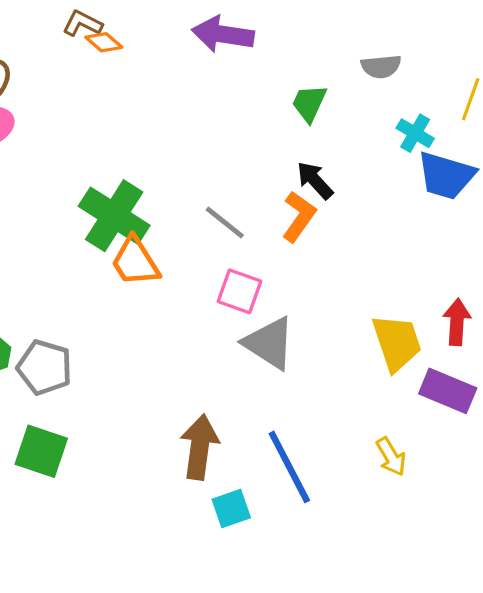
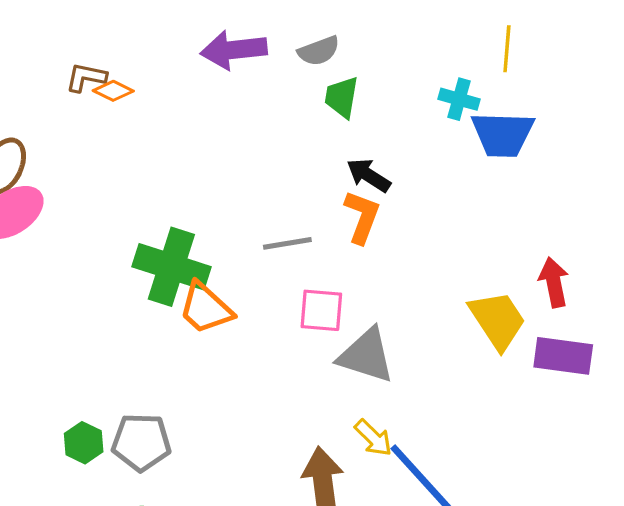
gray semicircle: (381, 66) -> (319, 51), moved
gray line: (225, 222) -> (287, 243), turned -33
yellow arrow: (391, 457) -> (373, 438), moved

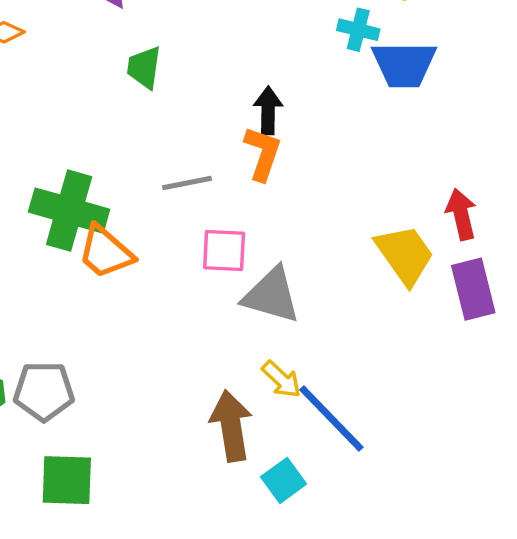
green trapezoid: (342, 97) -> (144, 68), moved
black arrow: (369, 175) -> (268, 111), turned 60
purple rectangle: (563, 356) -> (473, 289), turned 70

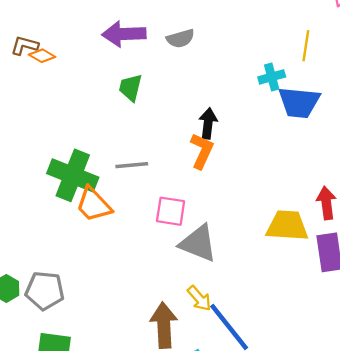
cyan cross: (358, 30) -> (272, 77), turned -35
gray line: (187, 183) -> (132, 165), moved
yellow trapezoid: (405, 255) -> (287, 226), turned -57

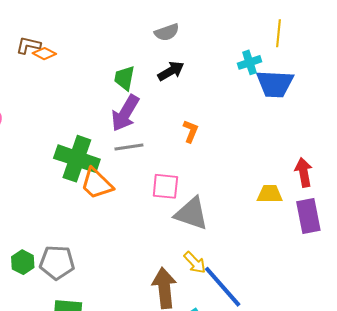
purple arrow: (124, 34) -> (125, 113), moved, turned -54
black arrow: (208, 123) -> (171, 71), moved, turned 56
orange L-shape: (202, 151) -> (191, 131), size x0.7
yellow trapezoid: (287, 226) -> (270, 194), size x0.7

